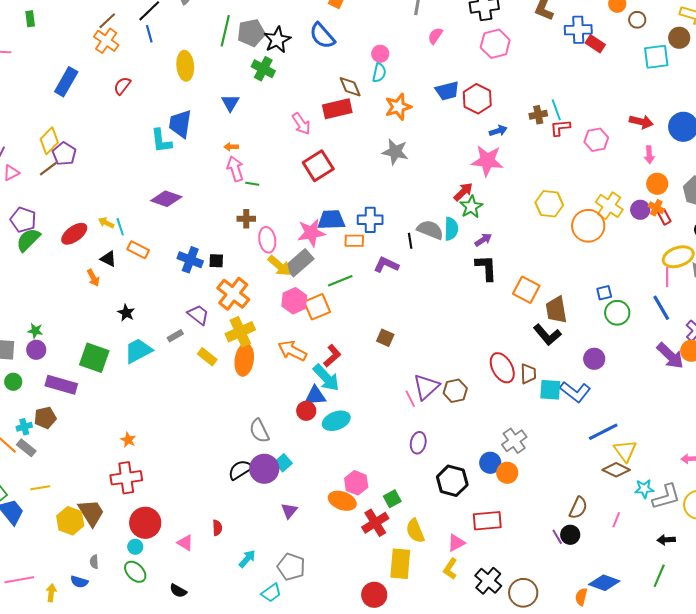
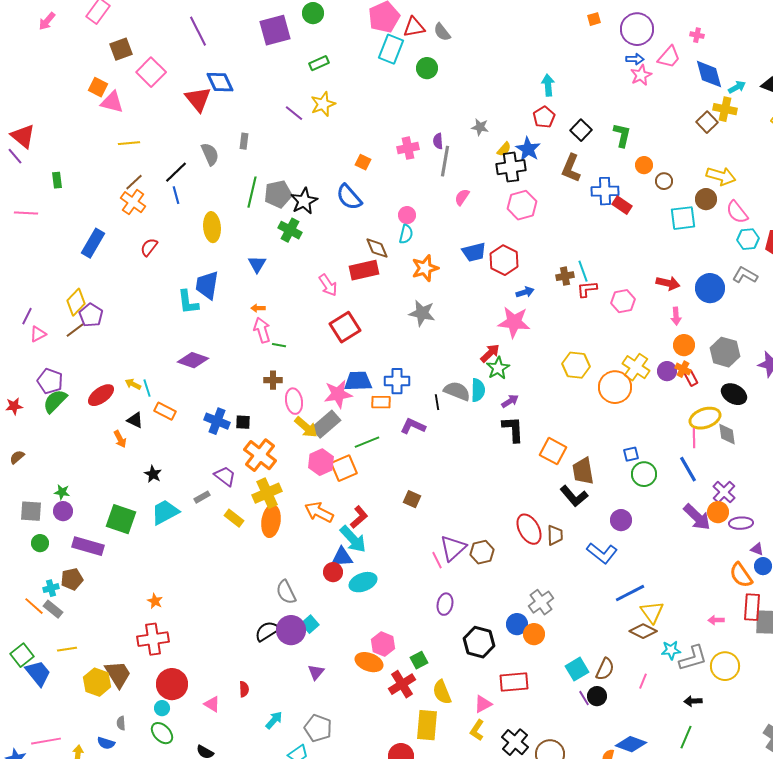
cyan square: (550, 390) -> (577, 669), moved, turned -35

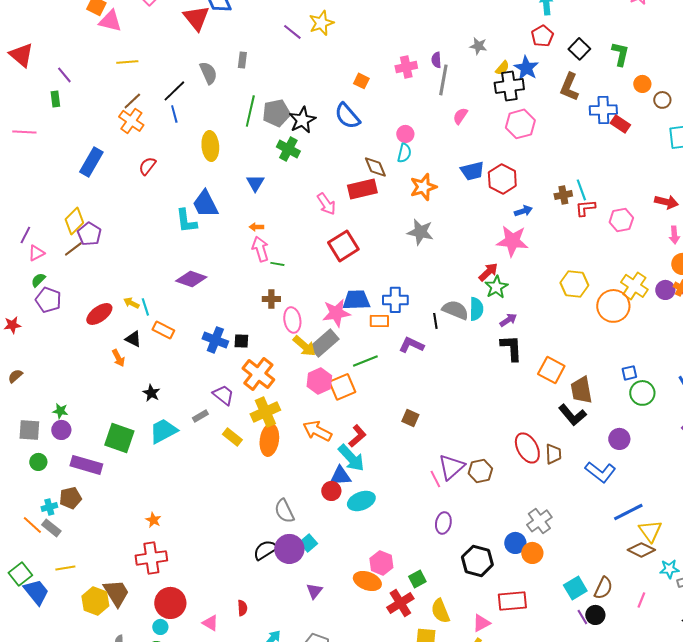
purple line: (15, 156) -> (64, 75), moved
blue trapezoid: (207, 285) -> (205, 204), turned -36
green semicircle: (55, 401) -> (38, 280), moved, size x0.6

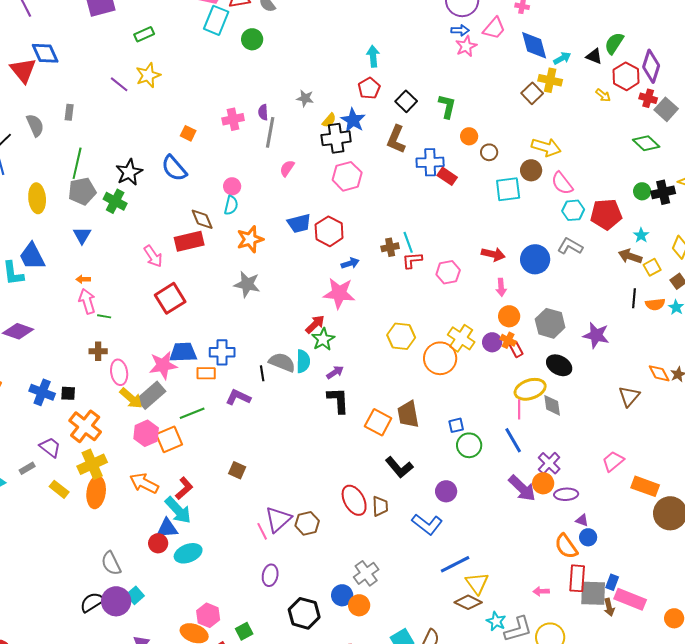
gray pentagon: (276, 113) -> (82, 191), moved
brown trapezoid: (581, 390) -> (408, 414), moved
cyan star: (669, 569) -> (496, 621), turned 30

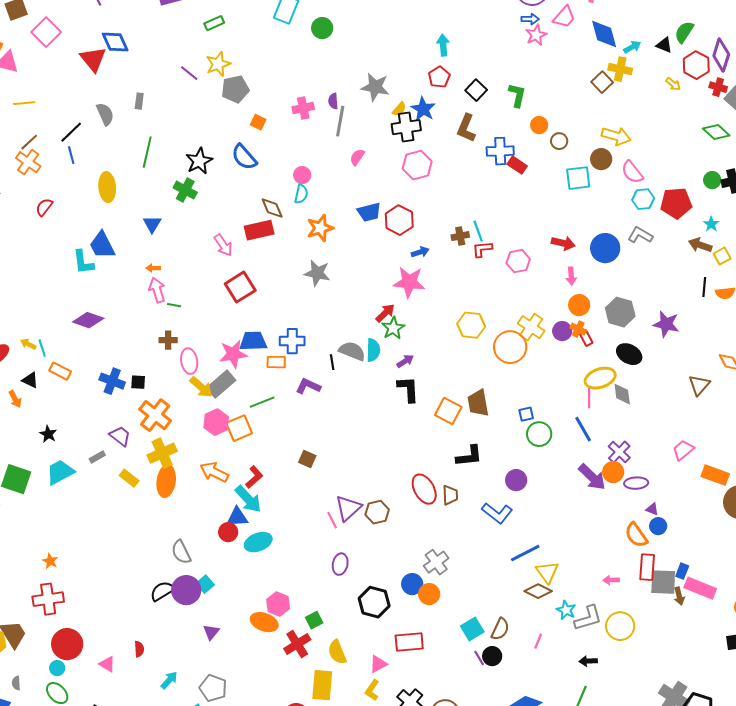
gray star: (305, 98) -> (375, 87), size x1.6
gray pentagon: (82, 191) -> (235, 89), moved
black L-shape: (399, 467) -> (469, 456), turned -56

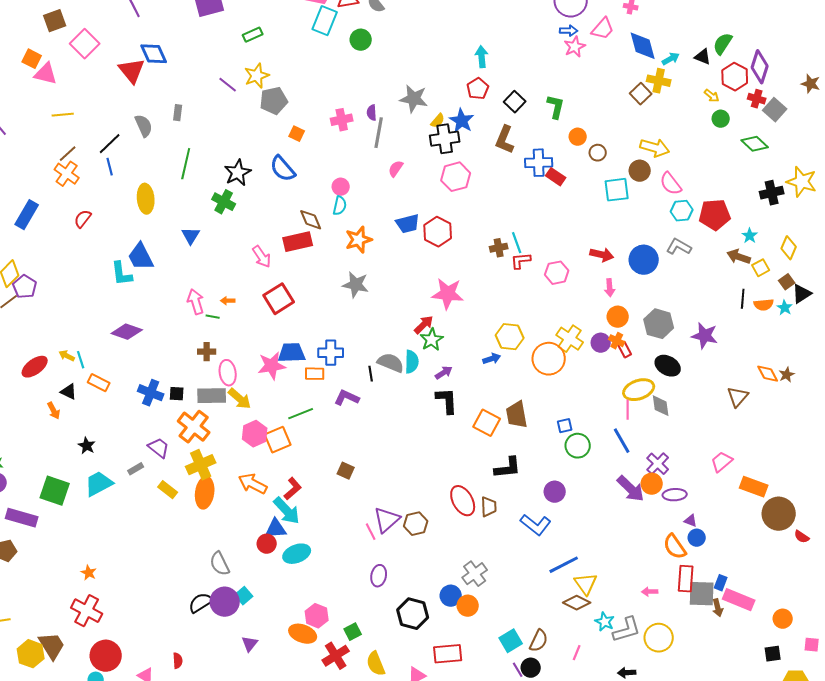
green circle: (712, 180) -> (721, 119), moved
blue arrow: (420, 252) -> (492, 359), moved
orange arrow: (153, 268) -> (228, 301), moved
gray rectangle: (221, 384) -> (212, 396), moved, turned 40
red cross: (48, 599) -> (87, 611), turned 36

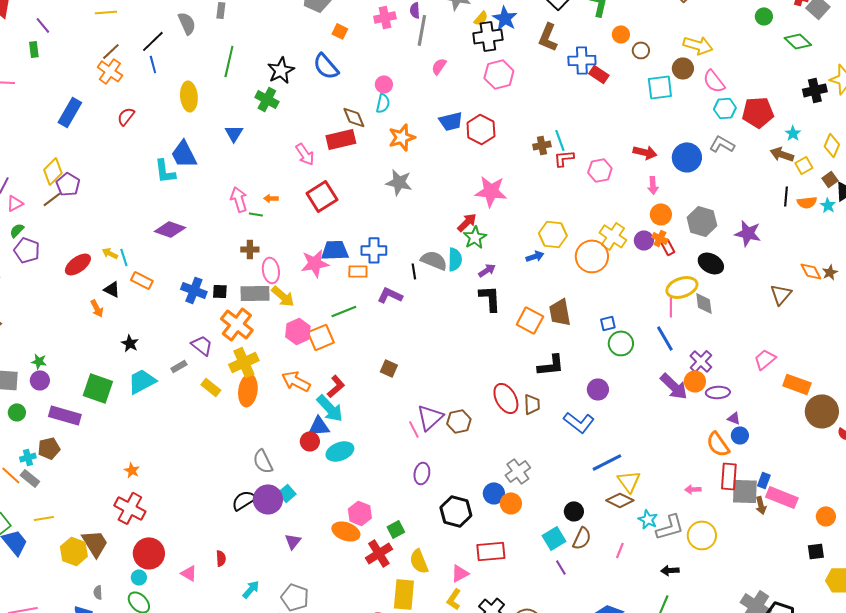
black circle: (531, 668) -> (574, 511), moved

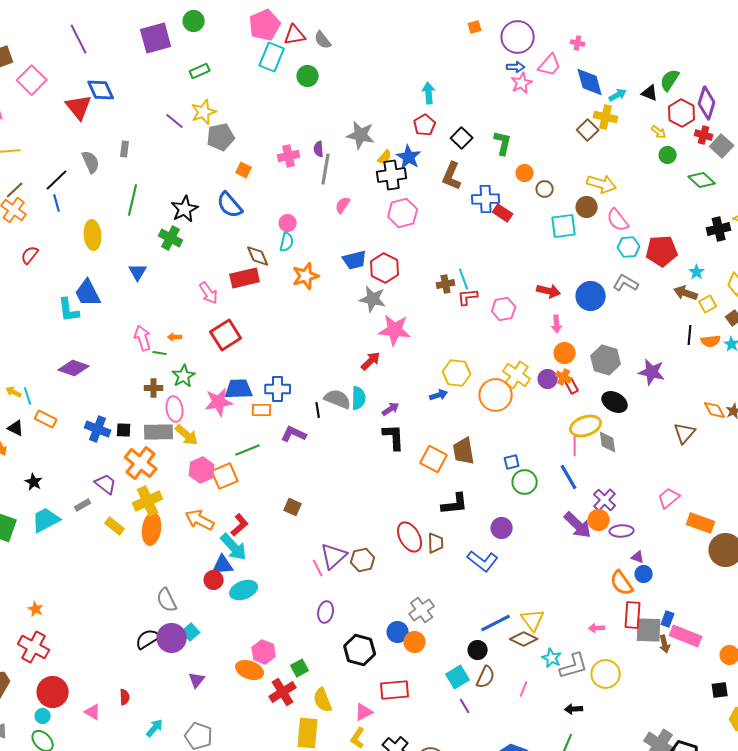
gray star: (399, 182) -> (373, 299), moved
green star: (475, 237) -> (184, 376), moved
blue line: (607, 462) -> (496, 623), moved

